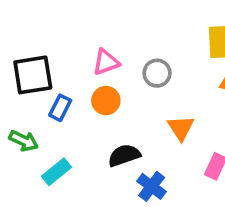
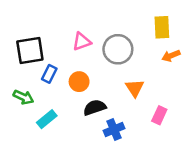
gray circle: (157, 73) -> (118, 49), size x1.5
orange circle: (106, 101) -> (79, 82), moved
blue cross: (152, 186) -> (114, 129), turned 30

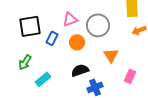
blue rectangle: (49, 74) -> (52, 38), moved
orange circle: (79, 82) -> (77, 42), moved
green arrow: (23, 97) -> (25, 62), turned 98

